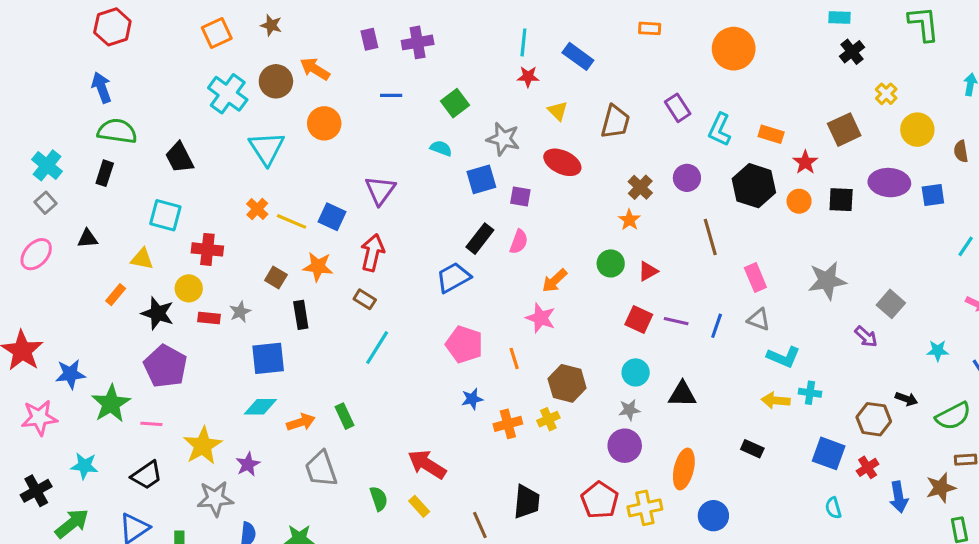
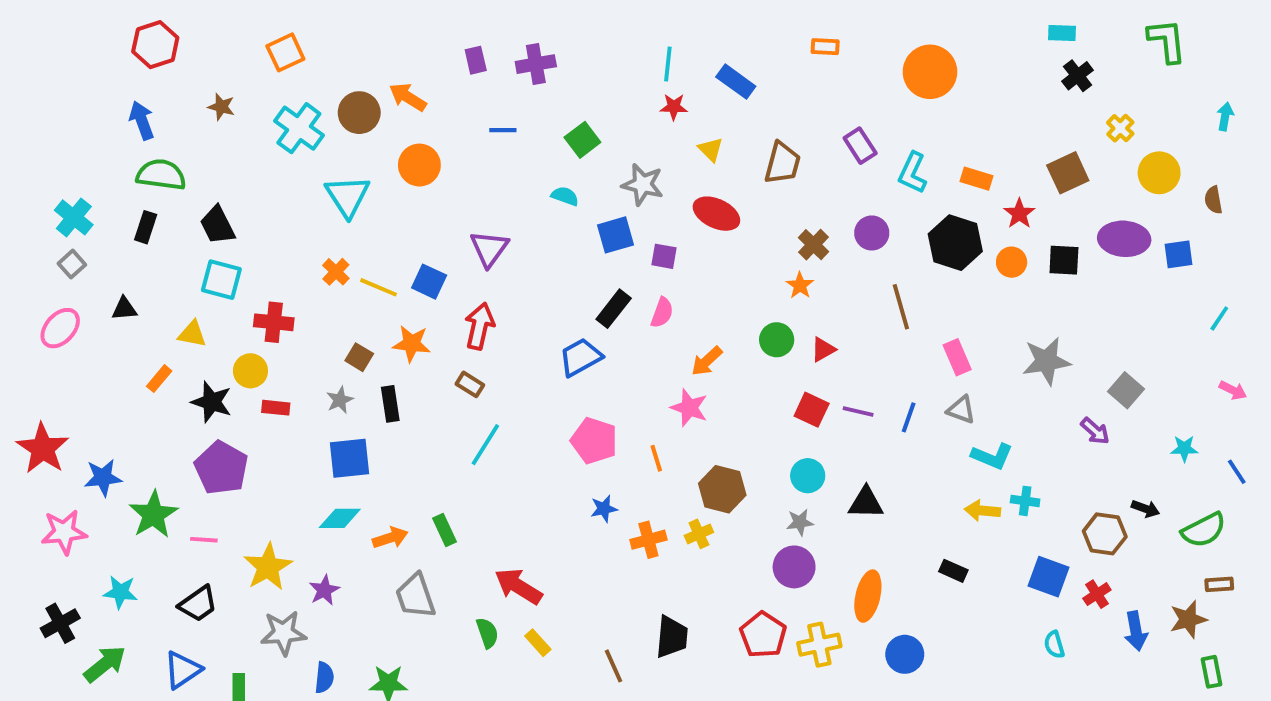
brown star: (271, 25) -> (221, 107), moved
black trapezoid: (179, 158) -> (217, 225), moved
gray star: (240, 312) -> (340, 400), moved
red arrow: (427, 464) -> (518, 586), moved

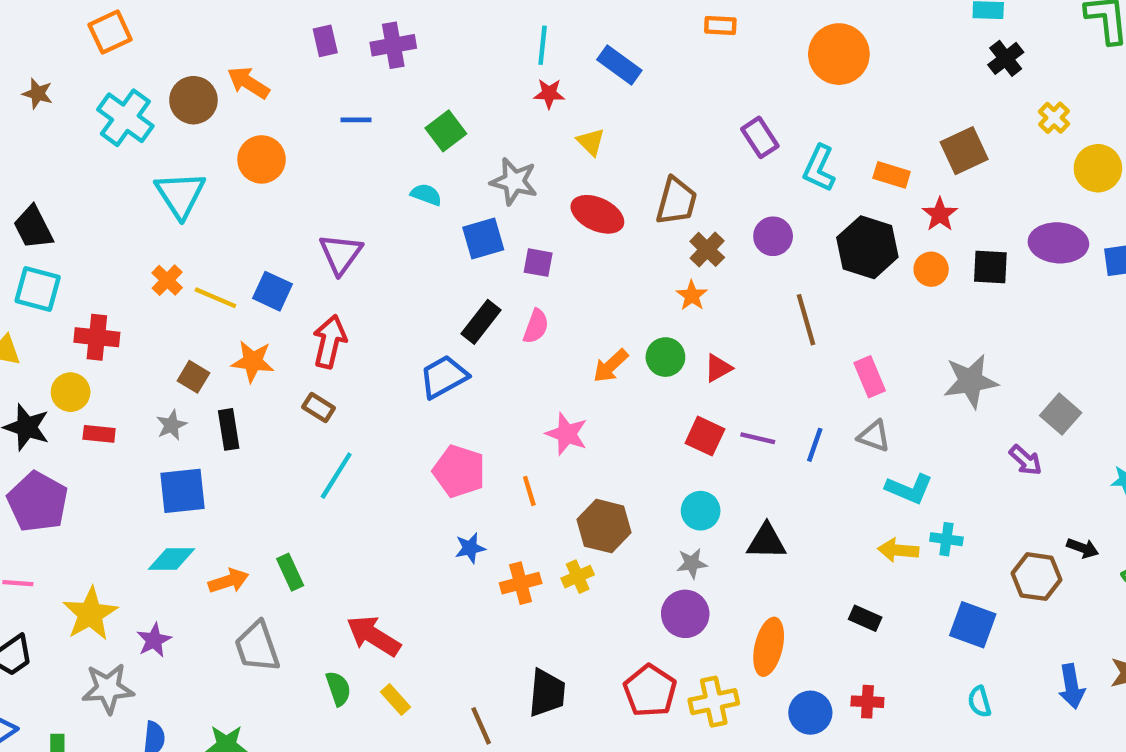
brown trapezoid: (782, 163) -> (676, 201), moved
brown square: (1068, 173) -> (964, 151), moved
orange arrow: (707, 361) -> (611, 366), moved
red cross: (1097, 594) -> (867, 702), moved, turned 36

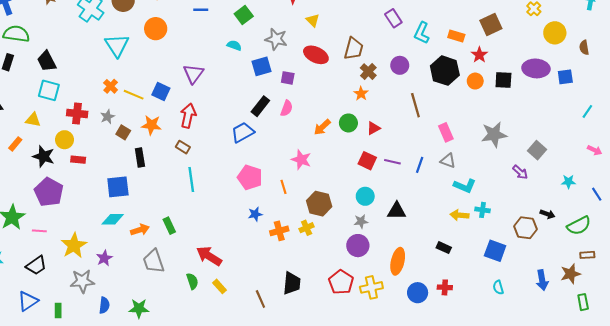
gray star: (172, 425) -> (107, 117), moved
cyan line: (336, 476) -> (191, 180), turned -40

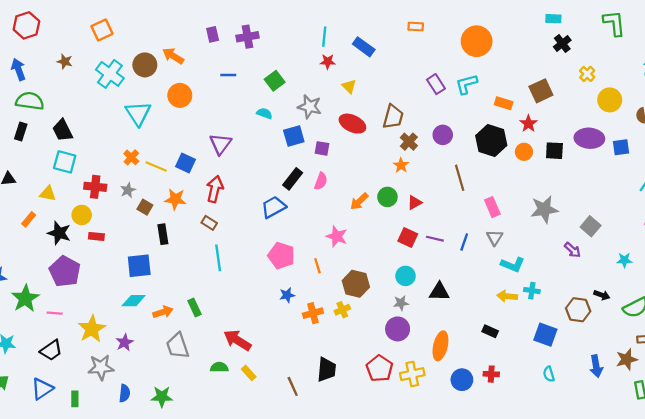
cyan L-shape: (422, 33) -> (466, 84), moved, turned 50
gray triangle: (448, 161) -> (495, 238), turned 42
green semicircle: (192, 281) -> (219, 367), turned -70

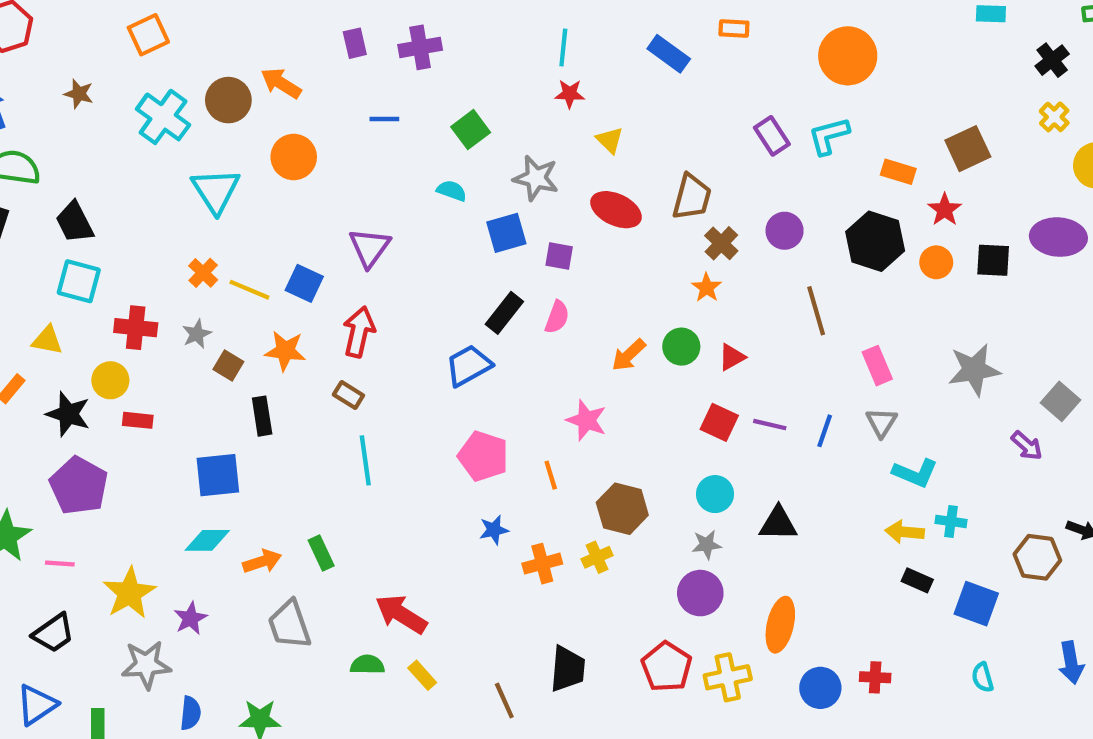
black cross: (562, 43) -> (1052, 60), moved
blue rectangle: (364, 47) -> (669, 54), moved
black rectangle: (490, 331) -> (917, 580), moved

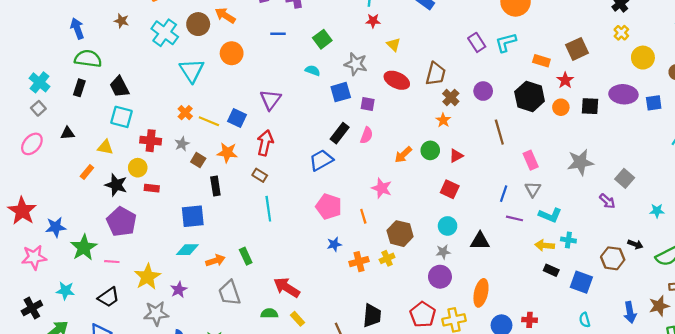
purple line: (770, 425) -> (514, 218), moved

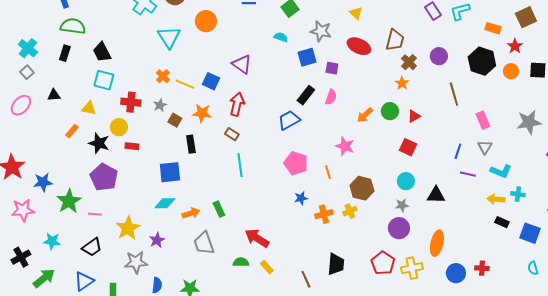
purple triangle: (270, 100) -> (242, 64), turned -30

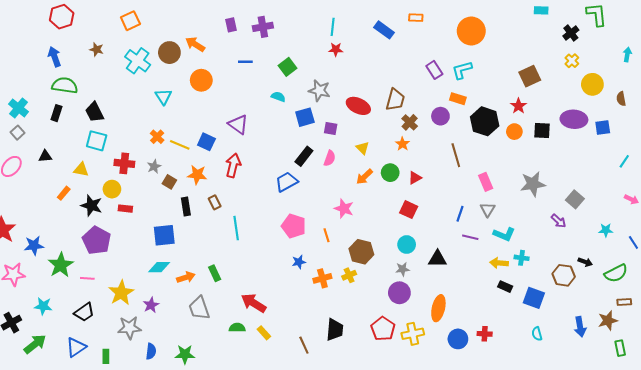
yellow triangle: (356, 13) -> (362, 148), moved
orange rectangle: (493, 28) -> (458, 99), moved
cyan triangle: (169, 37) -> (163, 97), size x0.7
brown rectangle: (232, 134) -> (215, 202), moved, turned 32

